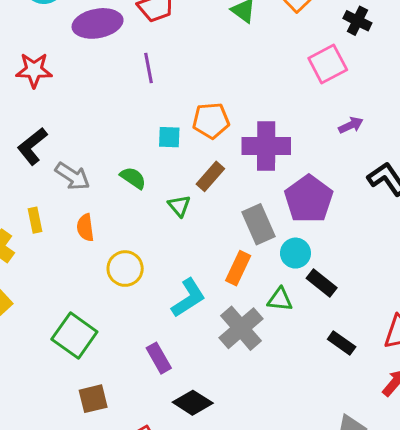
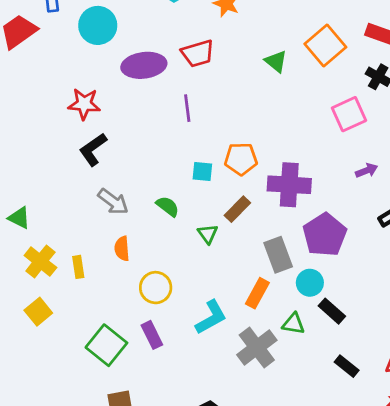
black L-shape: (32, 146) -> (93, 149), moved
yellow rectangle: (35, 220) -> (78, 267), moved
purple rectangle: (159, 358) -> (152, 335), moved

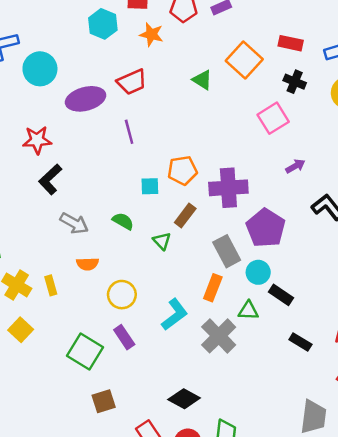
orange semicircle: (122, 249) -> (88, 264), turned -80

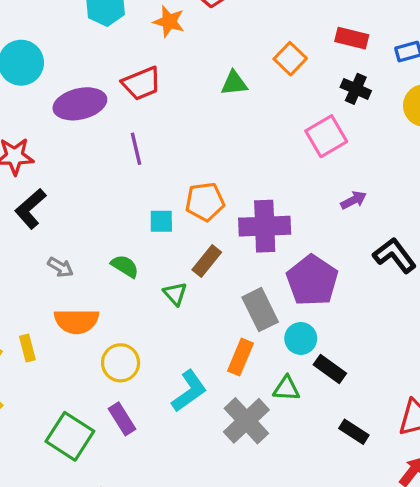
orange square: (244, 60) -> (290, 59), size x0.7
green triangle: (202, 80) -> (234, 83), turned -40
gray arrow: (74, 223) -> (60, 267), size x0.7
orange semicircle: (88, 264) -> (76, 321), size x1.5

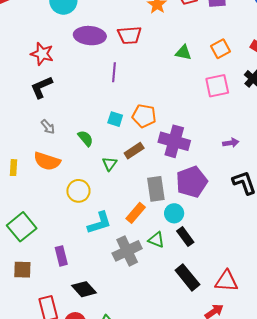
pink square: (326, 136) -> (217, 86), moved
yellow circle: (121, 363) -> (78, 191), moved
purple rectangle: (122, 419) -> (61, 256), moved
black rectangle: (354, 432) -> (187, 277), size x1.5

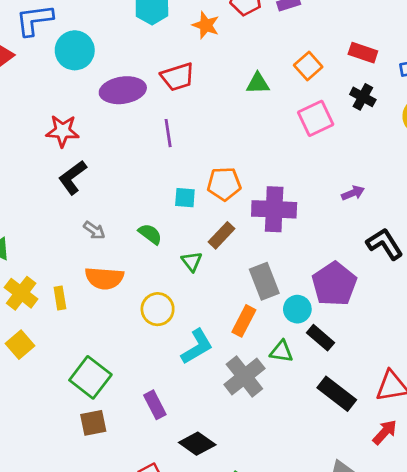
purple pentagon: (192, 182) -> (334, 284), moved
brown square: (22, 270) -> (93, 423), moved

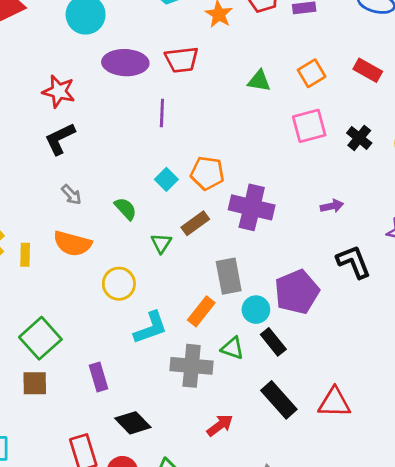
black cross: (363, 97) -> (359, 138), moved
cyan square: (185, 198) -> (166, 179), turned 30
gray cross: (244, 377) -> (192, 366), turned 33
red arrow: (385, 432) -> (220, 425), moved

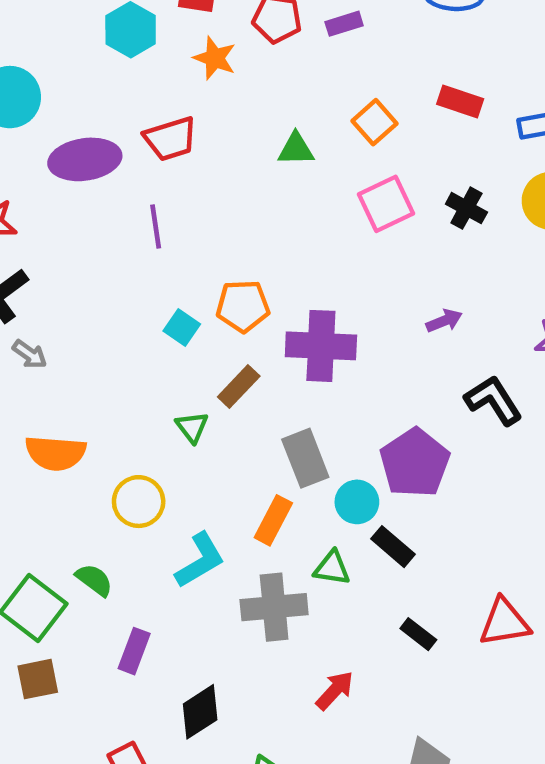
gray arrow: (71, 195) -> (30, 354), moved
green semicircle: (126, 209) -> (94, 580), moved
purple rectangle: (99, 377) -> (134, 651), turned 48
black rectangle: (279, 400) -> (418, 634), size x0.6
black diamond: (133, 423) -> (200, 712), turned -68

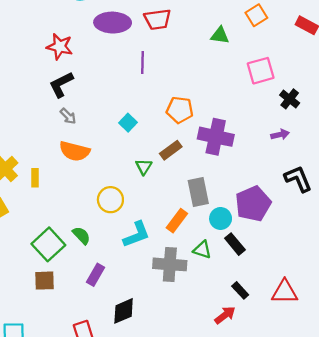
orange square: (374, 122) -> (256, 15), moved
black cross: (466, 208) -> (290, 99), moved
cyan square: (182, 327) -> (128, 123), moved
orange semicircle: (55, 453) -> (75, 151), moved
red arrow: (335, 690) -> (225, 315), moved

